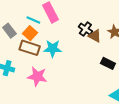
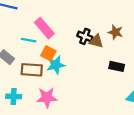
orange square: (30, 33) -> (48, 53), moved

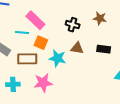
brown triangle: (96, 41) -> (77, 48), moved
cyan star: (56, 65) -> (57, 58), moved, turned 30

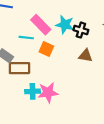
cyan star: (57, 58) -> (65, 25), moved
brown rectangle: (27, 59) -> (19, 68), moved
cyan cross: (13, 84) -> (33, 91), moved

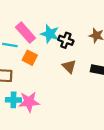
brown triangle: (85, 56) -> (69, 66), turned 32

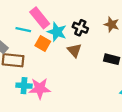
cyan star: (50, 34) -> (57, 32), moved
brown triangle: (69, 66) -> (74, 50), moved

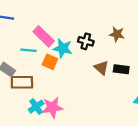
brown triangle: (74, 50) -> (101, 68), moved
cyan cross: (24, 86) -> (36, 107), turned -32

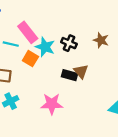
black rectangle: (121, 69) -> (70, 75), moved
pink star: (52, 107) -> (52, 104), moved

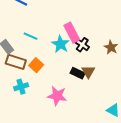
pink rectangle: (28, 32) -> (72, 33), moved
orange square: (30, 59) -> (36, 65), moved

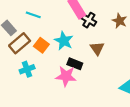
cyan star: (60, 44) -> (64, 41), moved
brown rectangle: (16, 62) -> (20, 43), turned -54
black rectangle: (78, 73) -> (75, 64), moved

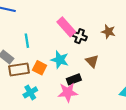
cyan line: (33, 15) -> (27, 41), turned 72
brown rectangle: (20, 43) -> (19, 69), turned 42
black rectangle: (75, 64) -> (74, 79), turned -32

